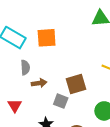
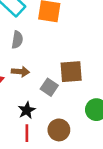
brown arrow: (39, 83) -> (20, 72), moved

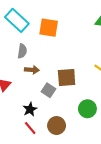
brown arrow: (20, 72) -> (32, 70), moved
red line: (27, 133) -> (30, 128), turned -40

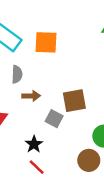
brown circle: (57, 126) -> (89, 160), moved

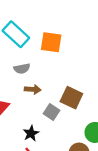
gray semicircle: (17, 74) -> (22, 69), turned 70
brown square: (74, 101) -> (71, 98), turned 30

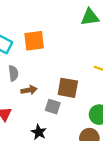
gray semicircle: (22, 69) -> (13, 73), turned -70

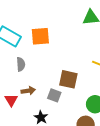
brown arrow: (29, 90) -> (28, 91), moved

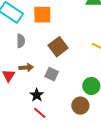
brown square: (68, 79) -> (58, 47), moved, turned 36

